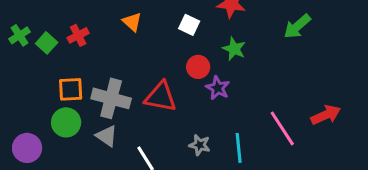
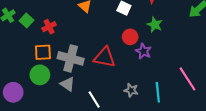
red cross: (78, 35) -> (49, 27), moved

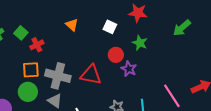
green square: (26, 20) -> (21, 33), moved

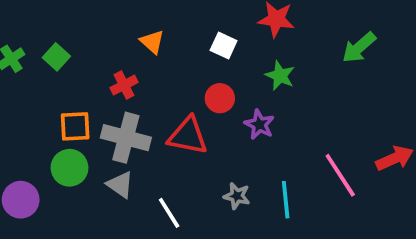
red cross: (37, 45) -> (124, 85), moved
red circle: (116, 55) -> (220, 98), moved

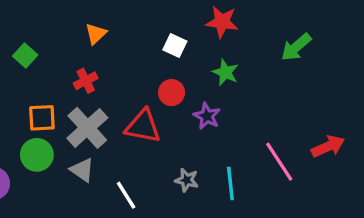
orange triangle: (152, 42) -> (96, 34), moved, turned 35
gray cross: (126, 138) -> (87, 128), turned 33

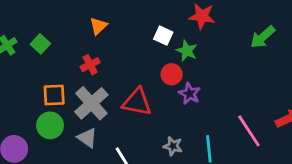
green star: (225, 72) -> (187, 51), moved
red circle: (172, 93) -> (172, 74), moved

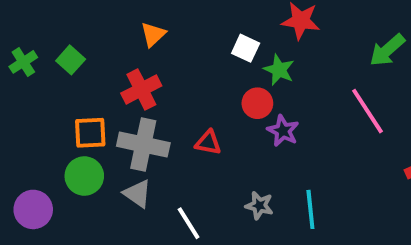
red cross: (90, 65) -> (141, 89), size x1.4
red triangle: (137, 102) -> (208, 143), size x0.6
gray cross: (91, 103) -> (143, 145), turned -36
pink line: (249, 131) -> (368, 111), moved

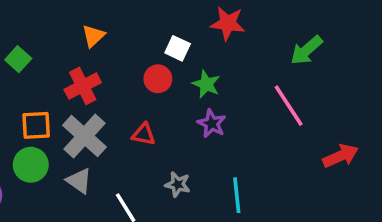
green star: (279, 70) -> (206, 84), moved
red circle: (257, 103) -> (158, 79), moved
gray cross: (143, 145) -> (84, 136), turned 30
gray star: (259, 205) -> (178, 184), moved

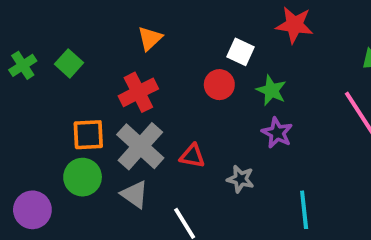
red triangle: (144, 134) -> (192, 156), moved
gray star: (178, 184) -> (241, 179), moved

